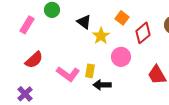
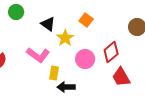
red diamond: (143, 33) -> (111, 52), moved
pink L-shape: (68, 74) -> (38, 55), moved

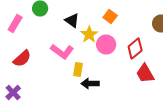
pink circle: (85, 59) -> (106, 44), moved

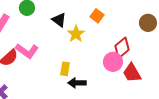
pink circle: (106, 44) -> (113, 62), moved
pink L-shape: (62, 52) -> (27, 51), moved

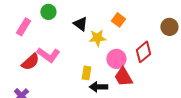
yellow star: (76, 34) -> (97, 38), turned 30
pink circle: (113, 62) -> (116, 59), moved
red trapezoid: (132, 73) -> (123, 77), moved

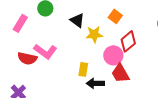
red diamond: (143, 52) -> (128, 41), moved
red semicircle: (30, 62) -> (27, 58), turned 54

